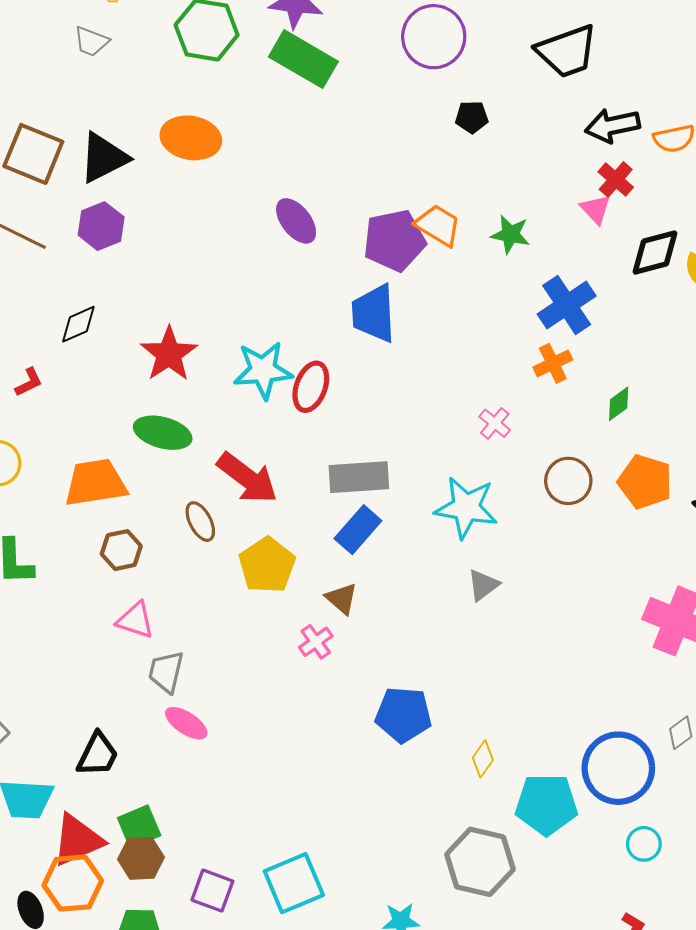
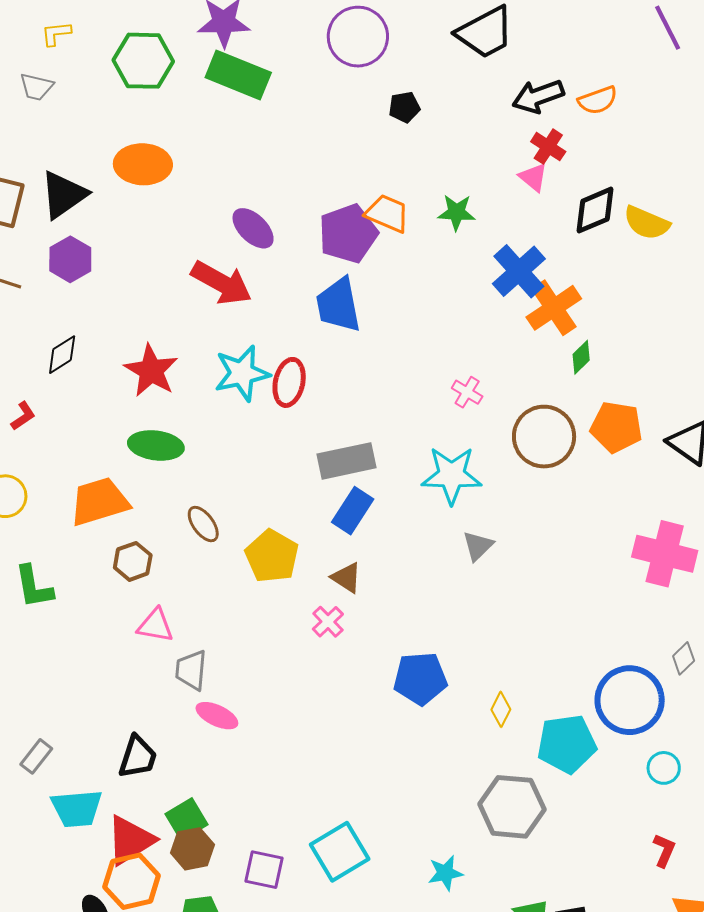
orange cross: (553, 363) -> (554, 308), moved, size x1.5
red arrow: (247, 478) -> (222, 283), moved
brown circle: (568, 481) -> (544, 437), size x1.4

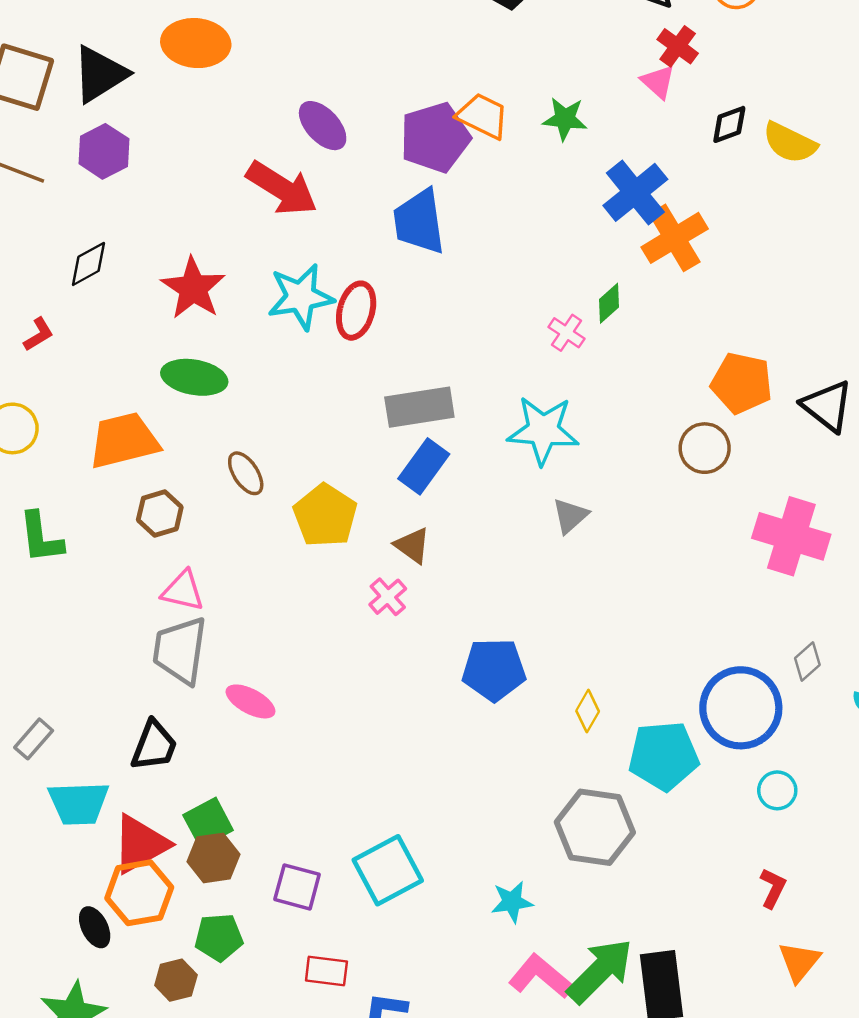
black diamond: (595, 210) -> (729, 124), size x0.7
green diamond: (581, 357) -> (609, 303), moved
brown circle: (544, 437) -> (705, 448), moved, size x0.7
gray trapezoid: (191, 670) -> (180, 650), moved, size x1.4

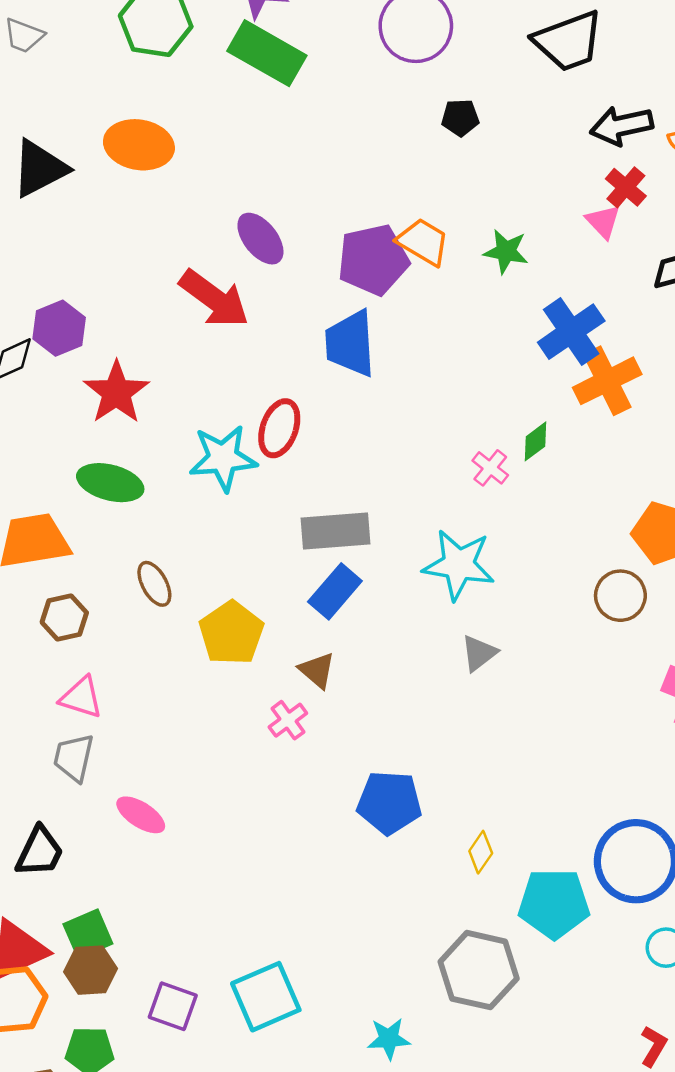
purple hexagon: (104, 151) -> (59, 328), moved
cyan star: (301, 297) -> (223, 458), moved
gray trapezoid: (180, 650) -> (74, 758), size x0.7

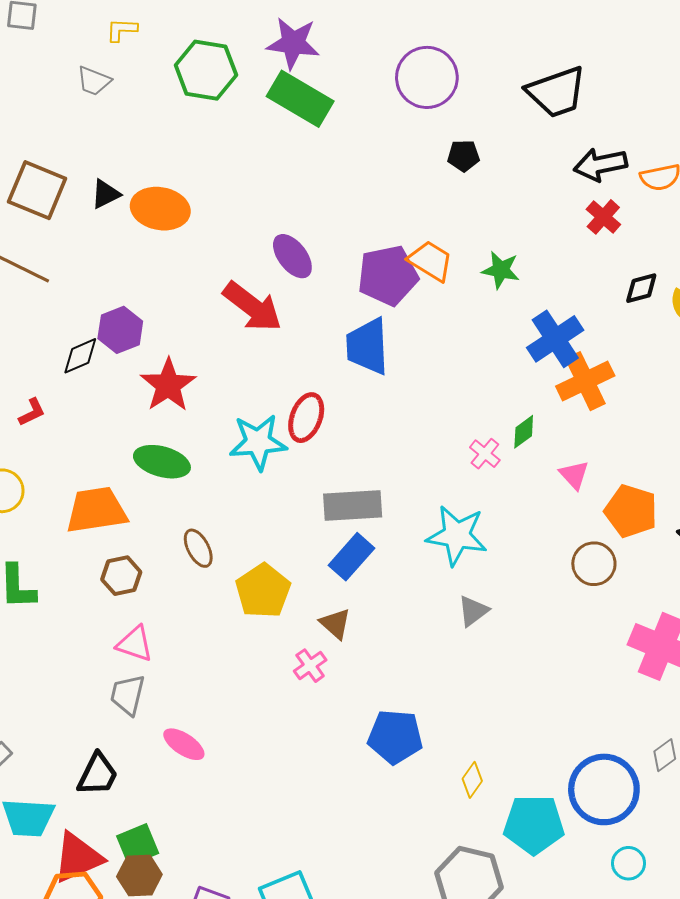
orange ellipse: (139, 145) -> (160, 209), moved
black triangle: (39, 169) -> (106, 194), size x0.6
pink triangle: (603, 222) -> (574, 475), moved

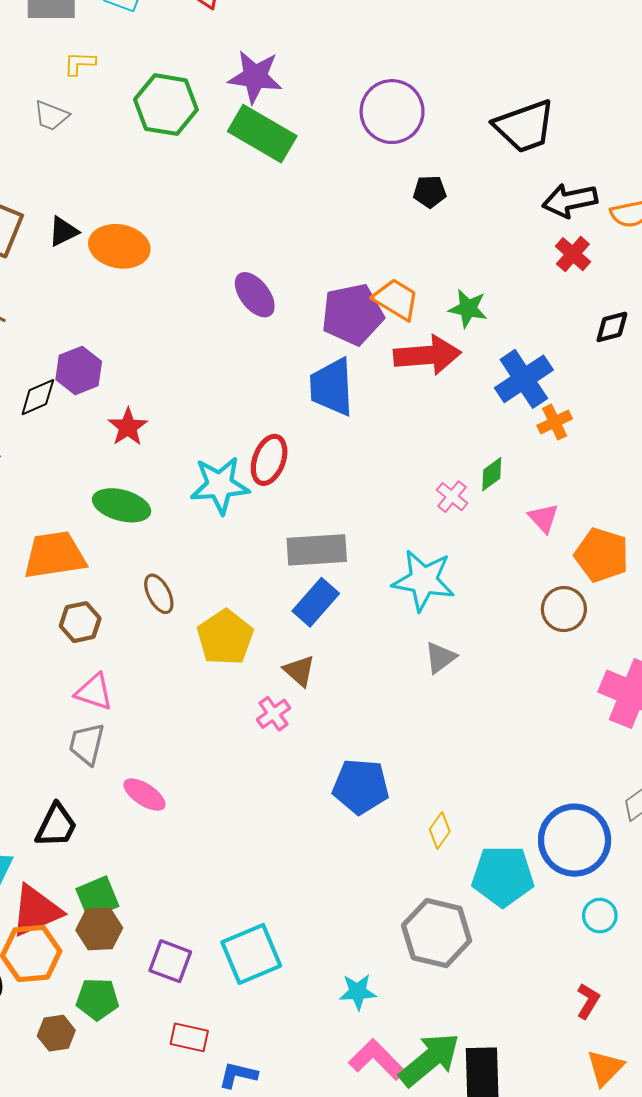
red arrow: (252, 307) -> (427, 355), moved, turned -42
orange cross: (585, 381) -> (555, 422), size x0.6
red star: (168, 385) -> (128, 427), size x0.7

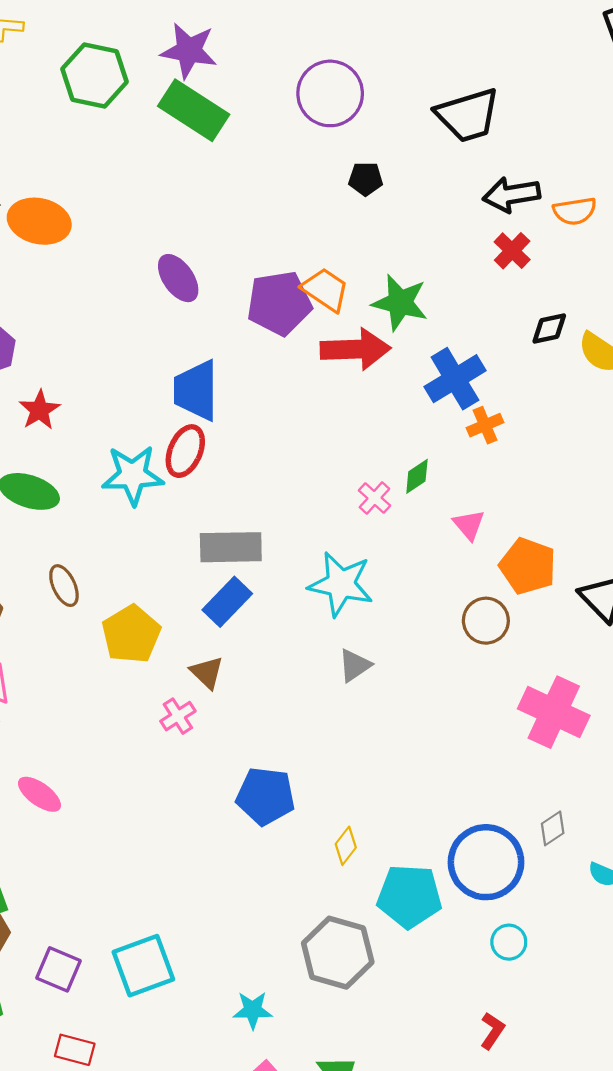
green star: (468, 309) -> (400, 303), size x1.4
blue trapezoid: (332, 387) -> (196, 390), moved

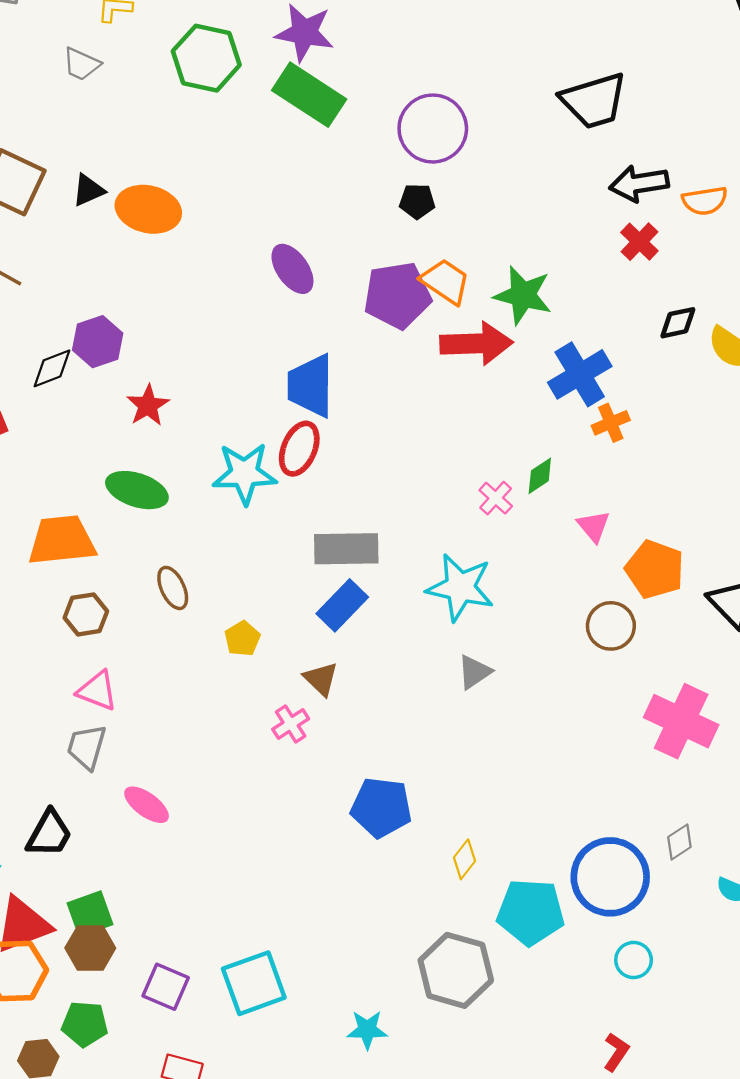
purple circle: (330, 93) -> (433, 129), moved
black pentagon: (366, 179) -> (417, 201), moved
yellow pentagon: (131, 634) -> (242, 639), size x0.6

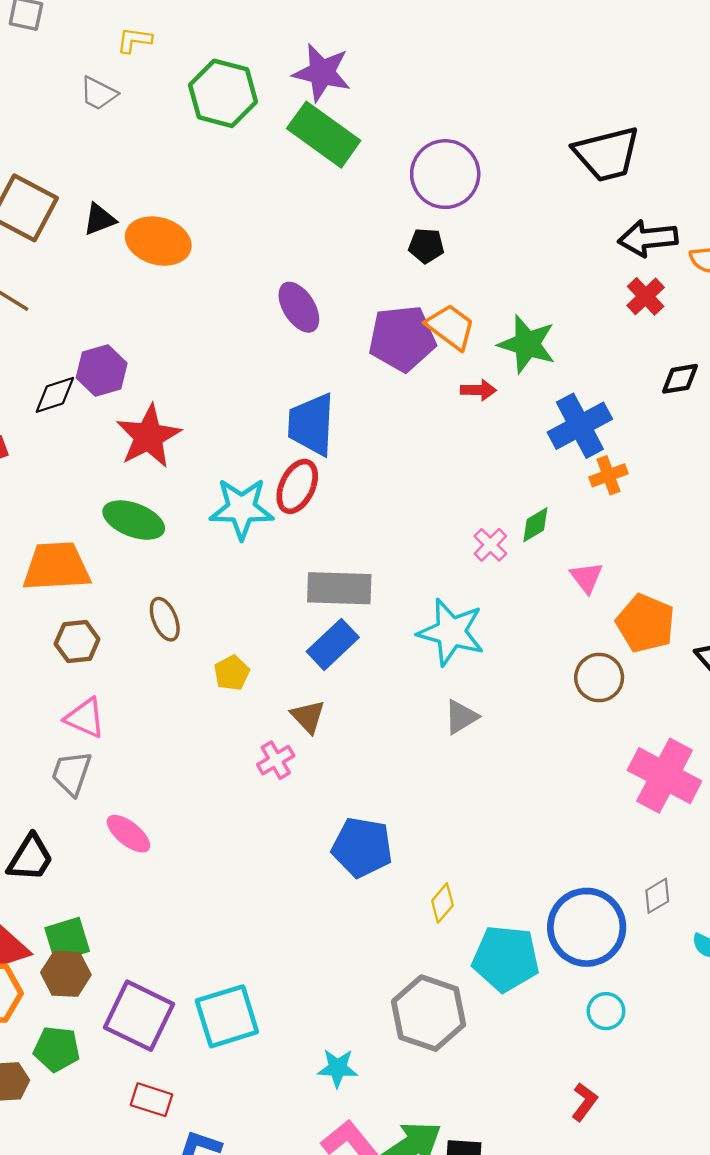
red arrow: (476, 343) -> (478, 390), size x0.5
red star: (148, 405) -> (149, 436), size x1.5
purple square: (166, 987) -> (139, 1016), size x1.5

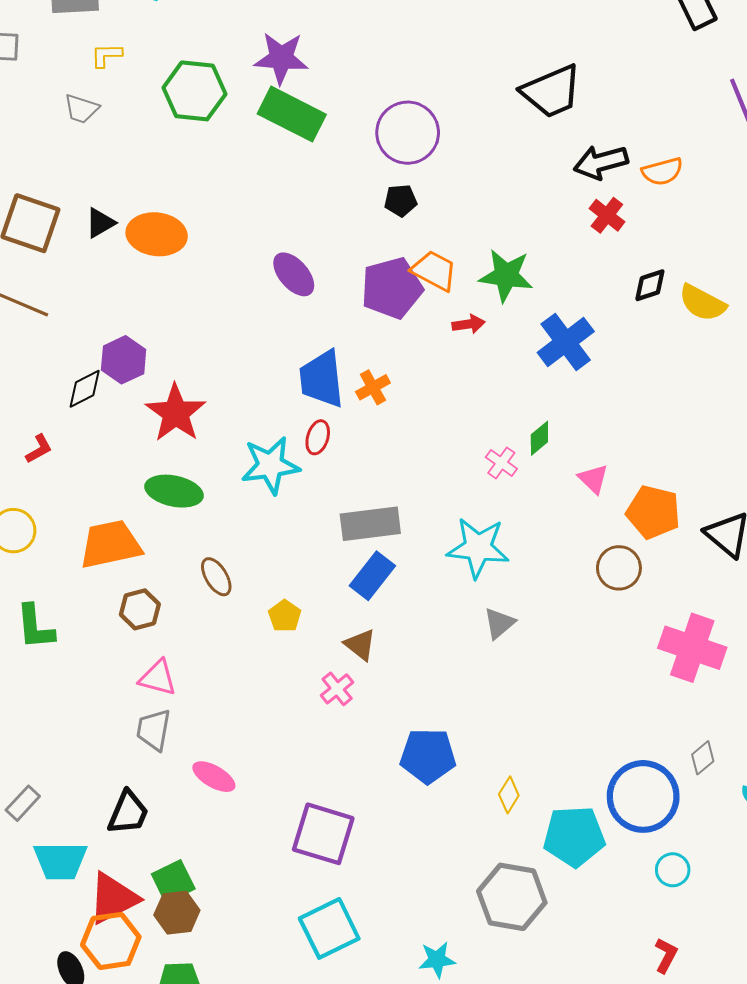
orange cross: (609, 475) -> (373, 387), moved
red ellipse: (297, 486) -> (318, 437), size x0.7
purple square: (139, 1016) -> (323, 834), moved

